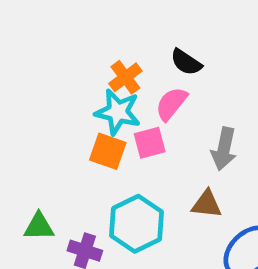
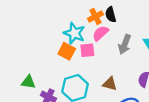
black semicircle: (186, 62) -> (111, 15), turned 32
orange cross: (125, 77) -> (95, 16), moved
gray arrow: (224, 149) -> (125, 44), moved

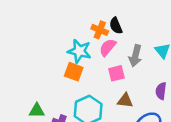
orange cross: (95, 16) -> (100, 30), turned -32
pink square: (87, 50) -> (116, 73), moved

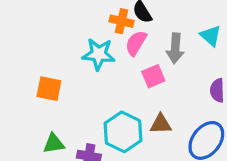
orange square: (74, 72) -> (49, 89), moved
brown triangle: (125, 101) -> (161, 124), moved

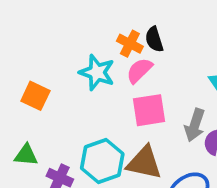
gray arrow: (175, 48) -> (195, 125), moved
pink square: (153, 76) -> (149, 110), size x1.4
brown triangle: (161, 124) -> (144, 163), size x1.5

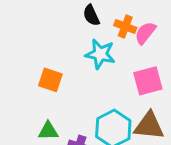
black semicircle: (154, 39) -> (91, 15), moved
pink semicircle: (139, 70) -> (145, 33), moved

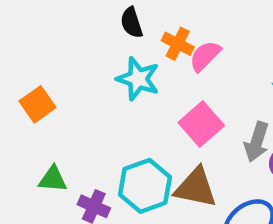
orange square: (50, 80) -> (38, 104), moved, turned 30
pink square: (148, 81) -> (201, 124), turned -32

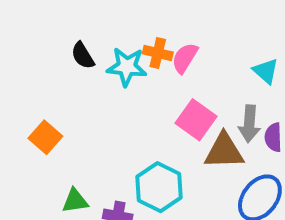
black semicircle: (132, 23) -> (83, 56), moved
cyan star: (138, 79) -> (127, 67), moved
brown triangle: (196, 188) -> (224, 151), moved

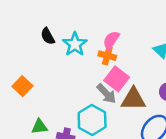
orange cross: (158, 53) -> (107, 56), moved
cyan star: (127, 67) -> (75, 44), turned 30
gray arrow: (249, 124) -> (106, 94), moved, turned -50

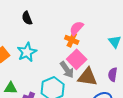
cyan star: (75, 44) -> (27, 52), moved

